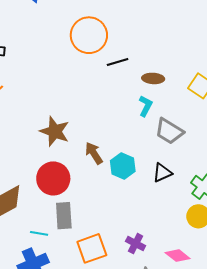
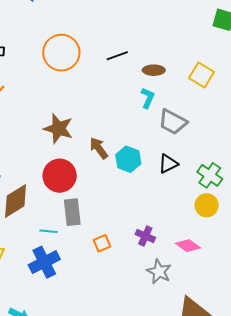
orange circle: (89, 35) -> (61, 53), moved
orange square: (92, 248) -> (102, 243), size x0.6

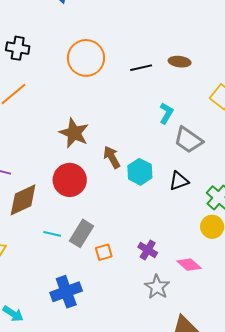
brown ellipse: (154, 70) -> (180, 62), moved
gray rectangle: (72, 212) -> (81, 233), moved, turned 32
blue cross: (44, 262) -> (66, 292), moved

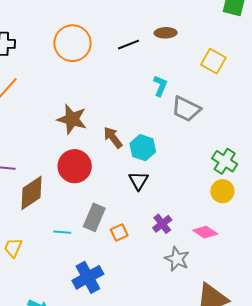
black triangle: (179, 181) -> (139, 181), moved, turned -30
cyan line: (52, 234) -> (62, 232), moved
purple cross: (148, 250) -> (162, 224), turned 30

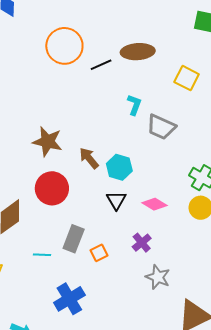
brown ellipse: (166, 33) -> (138, 52), size x1.5
orange circle: (72, 43) -> (64, 46), moved
pink diamond: (205, 232) -> (154, 204), moved

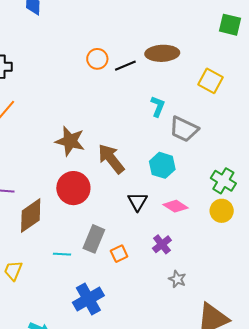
orange circle: (64, 46) -> (97, 59), moved, size x0.6
brown arrow: (89, 158) -> (111, 159), size x1.4
cyan hexagon: (119, 167) -> (162, 165), moved
gray star: (158, 277) -> (177, 279), size x0.7

